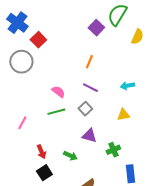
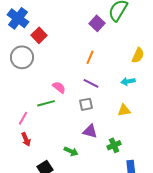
yellow semicircle: (137, 37) -> (138, 55), moved
gray square: (85, 109) -> (86, 104), turned 32
green line: (56, 112) -> (46, 103), moved
red arrow: (41, 152) -> (26, 139), moved

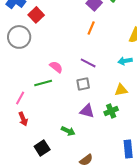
orange line: (90, 57) -> (91, 28), moved
green cross: (114, 145) -> (111, 111), moved

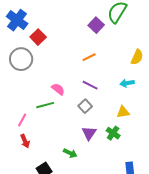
orange line: (91, 28) -> (89, 57), moved, turned 40
gray square: (83, 84) -> (85, 106), turned -32
purple triangle: (87, 111) -> (89, 133), turned 49
green cross: (111, 111) -> (113, 133), turned -32

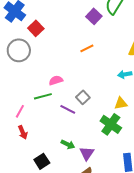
purple line: (90, 85) -> (68, 109), moved
pink semicircle: (58, 89) -> (56, 80), turned -56
purple triangle: (89, 133) -> (87, 153), moved
green cross: (113, 133) -> (111, 124), size x1.5

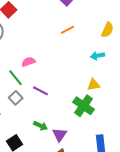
orange line: (87, 48) -> (68, 30), moved
green line: (43, 96) -> (16, 78), turned 66
gray square: (83, 97) -> (16, 98), moved

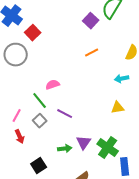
green cross: (84, 106) -> (108, 148), moved
green arrow: (41, 126) -> (65, 149), turned -32
purple triangle: (60, 135) -> (84, 143), moved

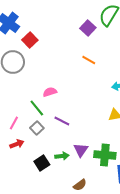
orange line: (92, 53) -> (89, 60), turned 56
red arrow: (20, 137) -> (17, 144), turned -88
green cross: (108, 148) -> (105, 155), turned -30
black square: (39, 166) -> (42, 163), moved

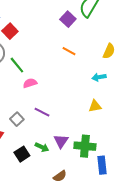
green line: (37, 108) -> (17, 65), moved
green arrow: (62, 156) -> (42, 147), turned 32

